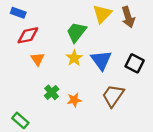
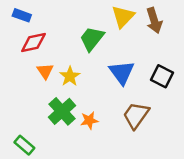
yellow star: (74, 58) -> (70, 76), moved
green cross: (52, 92) -> (62, 111), size x1.5

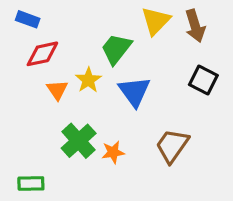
blue triangle: (122, 72) -> (134, 92), moved
yellow star: (70, 76) -> (88, 80), moved
black square: (162, 76) -> (203, 80), moved
green rectangle: (24, 145) -> (31, 183), turned -42

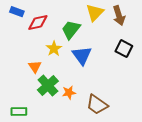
red diamond: (42, 54) -> (38, 23), moved
orange triangle: (57, 90) -> (35, 67), moved
brown trapezoid: (172, 146) -> (97, 105), moved, turned -90

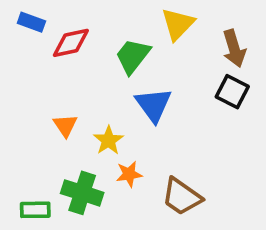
brown arrow: (119, 16) -> (234, 48), moved
yellow star: (54, 49) -> (108, 140), moved
green cross: (48, 86) -> (82, 193), moved, turned -30

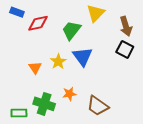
yellow star: (108, 140) -> (58, 62), moved

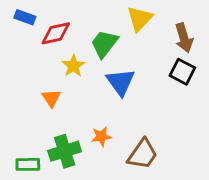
yellow star: (58, 62) -> (73, 66), moved
green cross: (44, 104) -> (65, 151), turned -35
brown trapezoid: (98, 106) -> (143, 154), turned -90

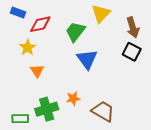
yellow star: (73, 66) -> (28, 48), moved
brown trapezoid: (143, 154) -> (103, 111), turned -95

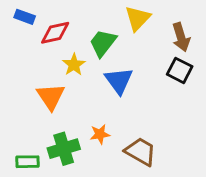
yellow star: (28, 48) -> (74, 65), moved
orange triangle: (37, 71) -> (51, 97), size x1.5

